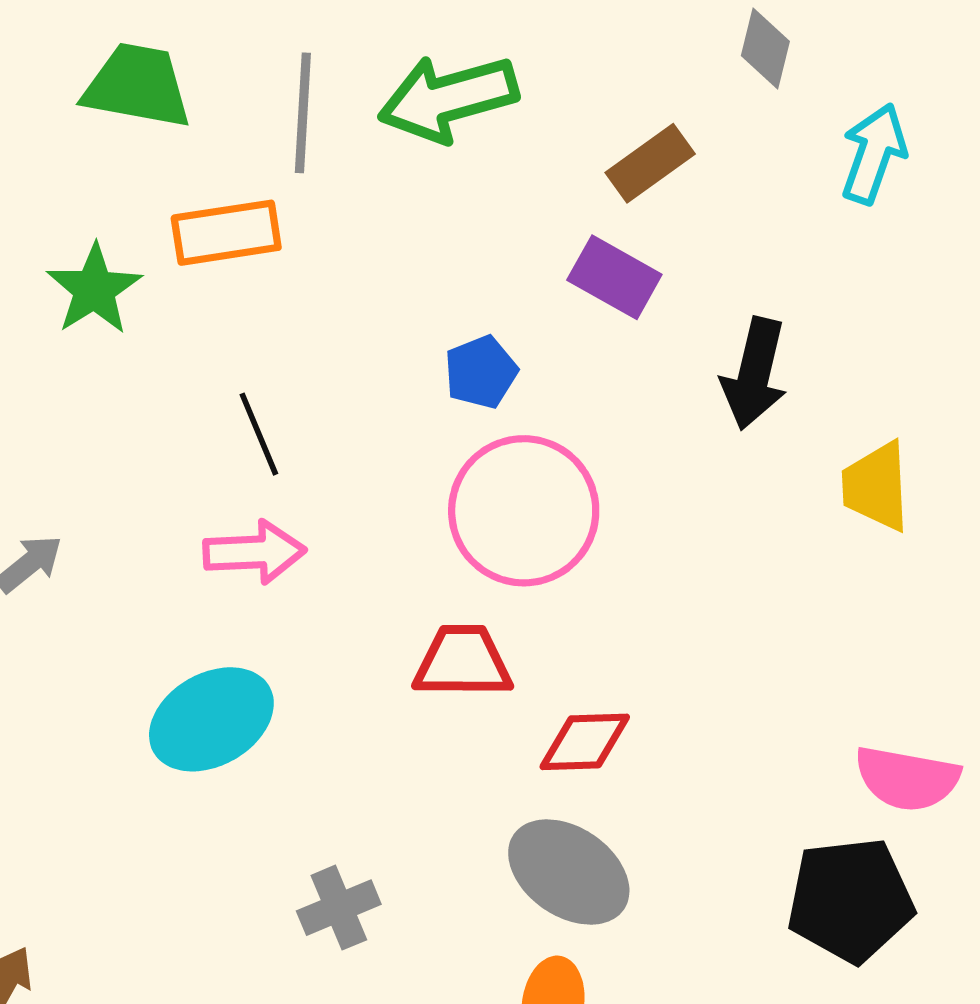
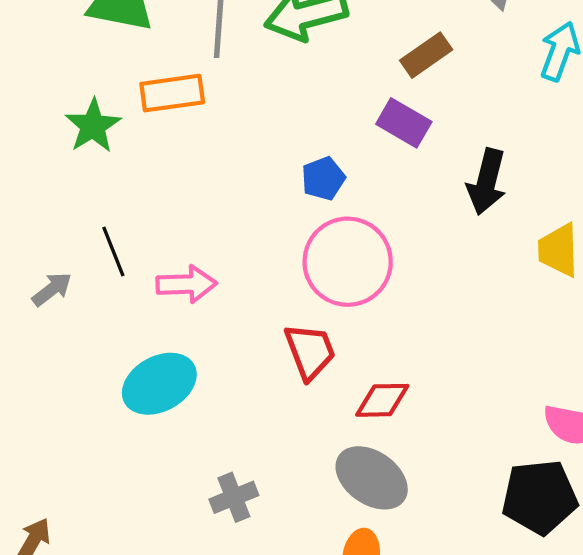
black line: (259, 434) -> (113, 252), moved
red trapezoid: (463, 662) -> (310, 351), turned 68

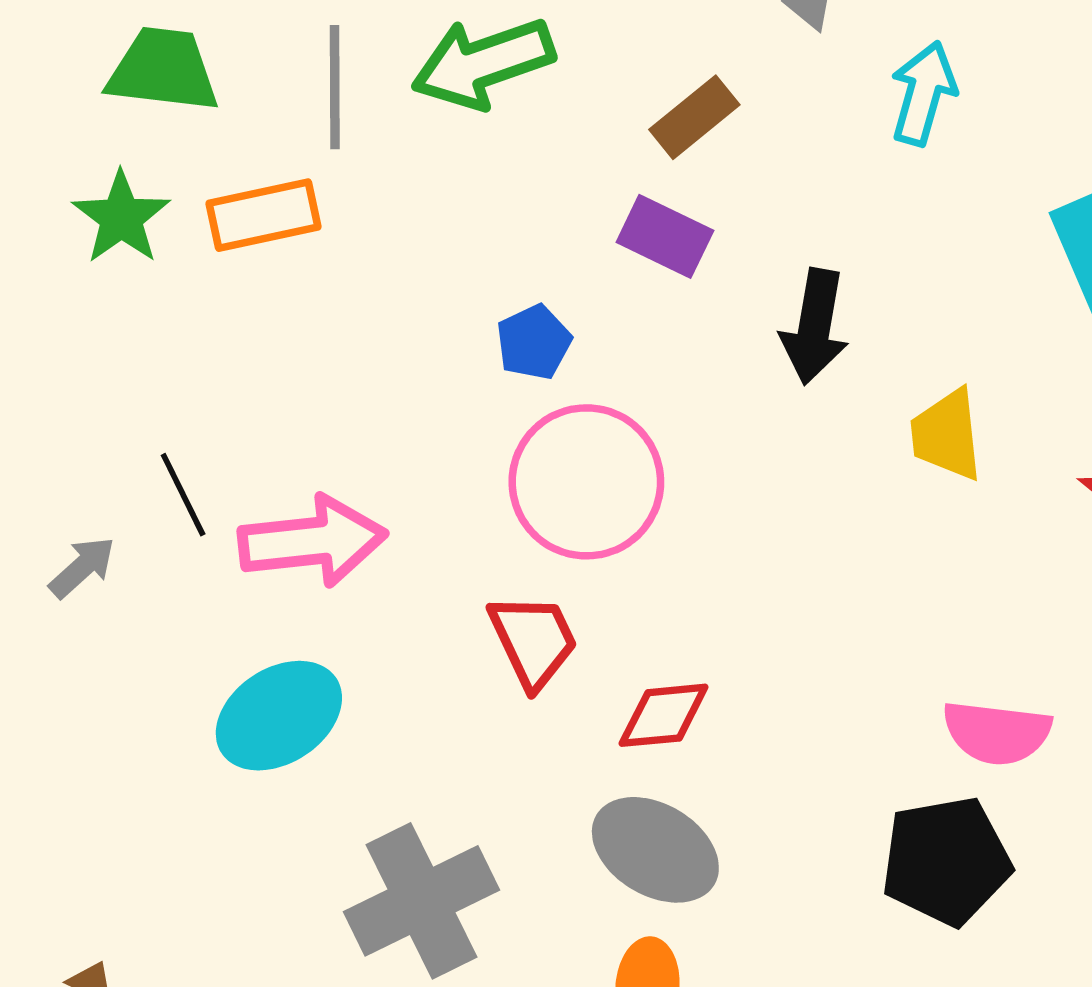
green star: (93, 126) -> (121, 217), moved
pink arrow: (186, 284) -> (313, 541), size x1.4
gray cross: (234, 497) -> (422, 901), size x1.8

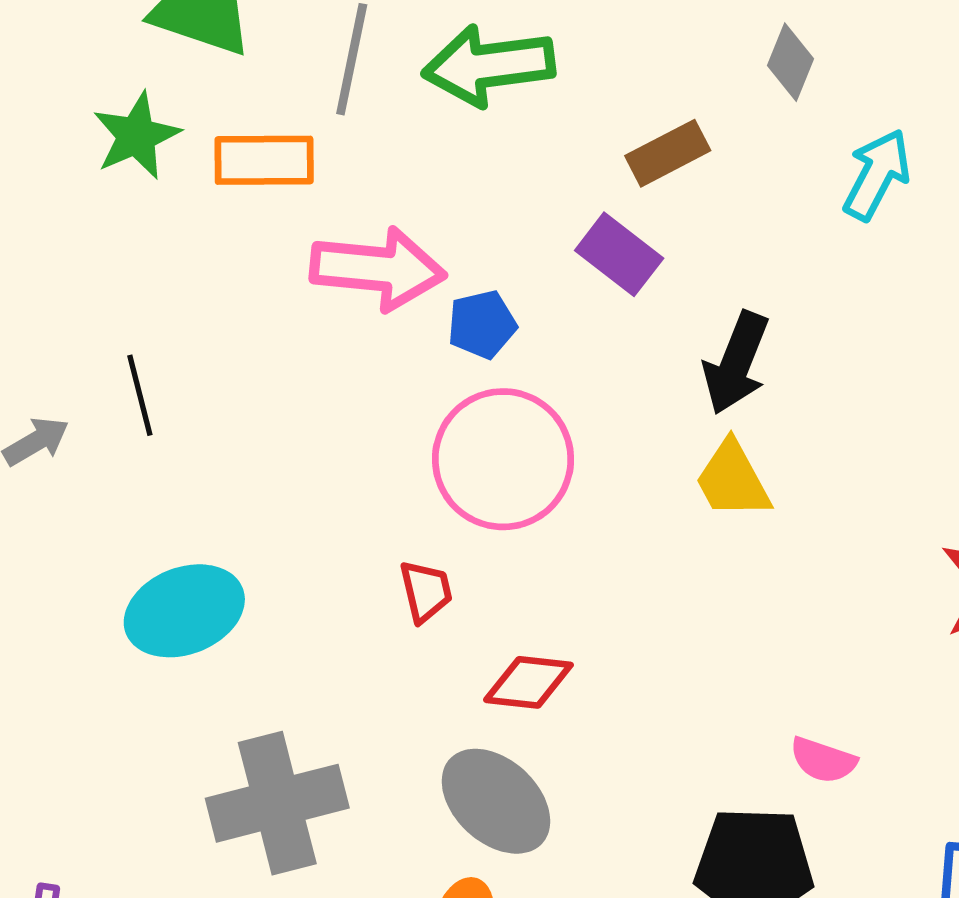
yellow trapezoid: (947, 435) -> (733, 480), moved, turned -34
pink arrow: (313, 541) -> (378, 269), moved
red trapezoid: (533, 641) -> (426, 591), size x0.7
pink semicircle: (997, 733) -> (823, 760), size x0.7

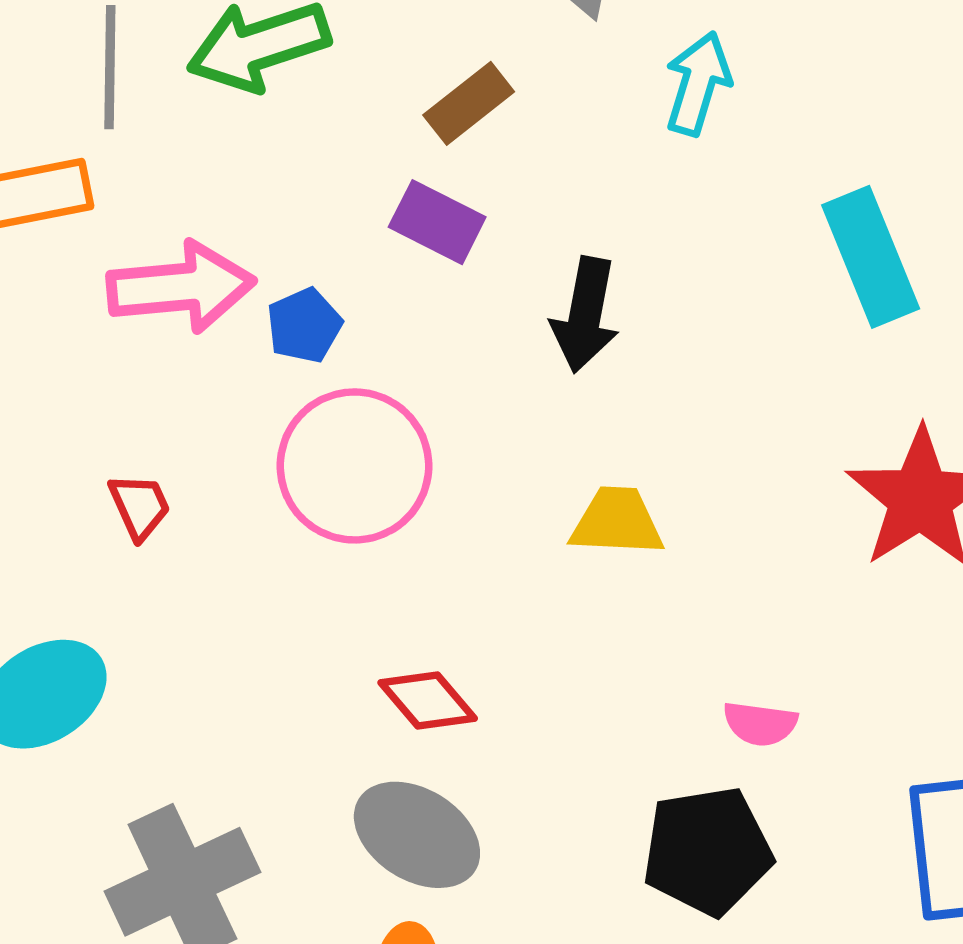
yellow trapezoid: (733, 480) -> (617, 522), moved, turned 132
red trapezoid: (426, 591) -> (140, 506), moved
red diamond: (528, 682) -> (428, 700), turned 54

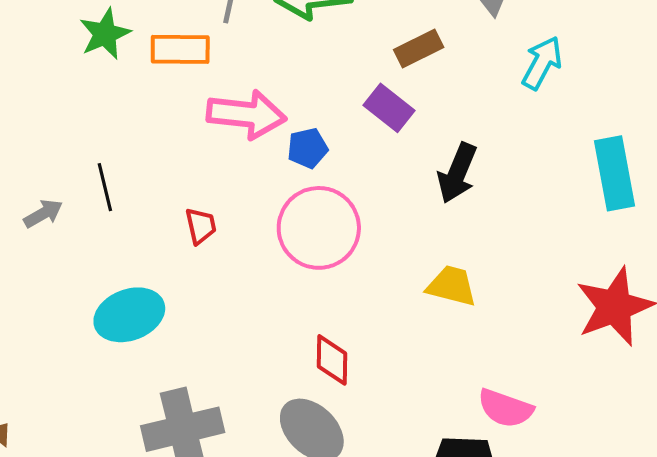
red diamond: (428, 700) -> (332, 360), turned 30
pink semicircle: (760, 724) -> (505, 408), size x1.4

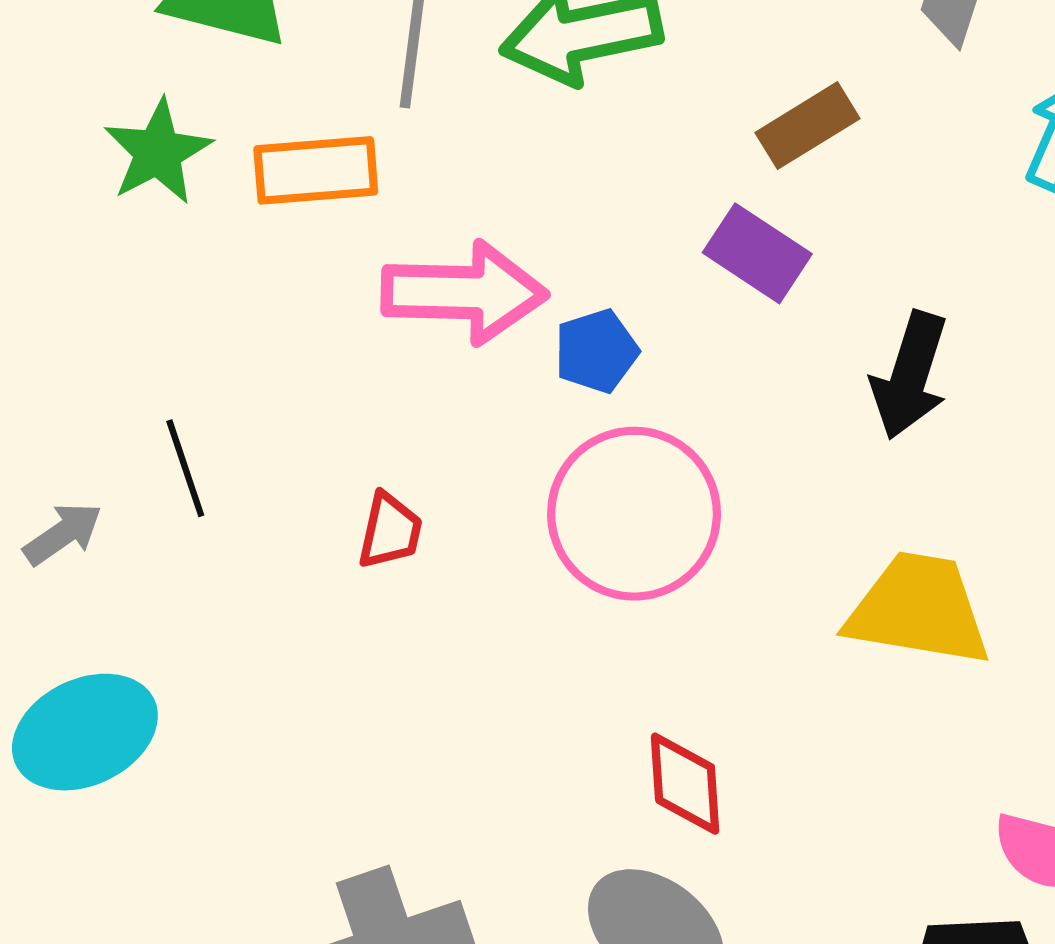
red trapezoid: (201, 226) -> (390, 531), turned 30
yellow trapezoid: (452, 286) -> (918, 609), size x1.4
cyan ellipse: (129, 315) -> (85, 732), moved

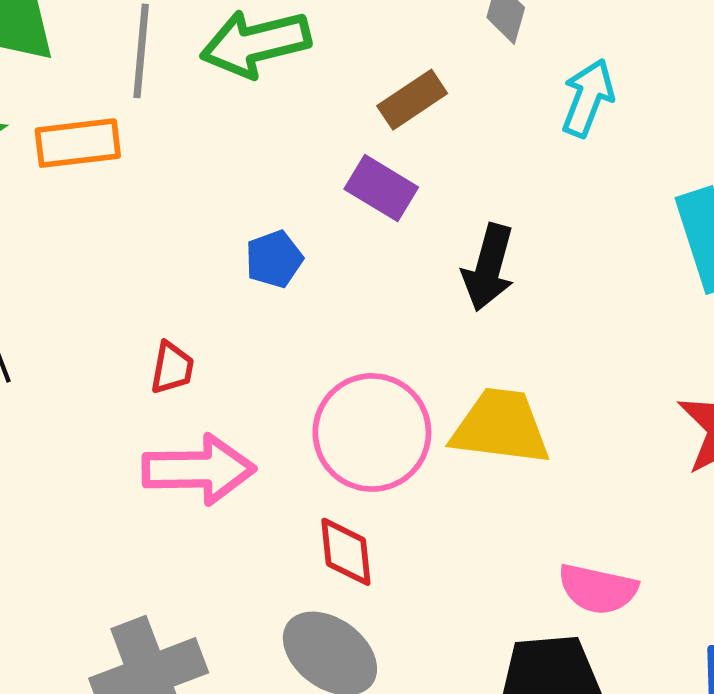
pink arrow: (464, 293) -> (199, 470), moved
pink circle: (634, 514) -> (372, 432), moved
red trapezoid: (390, 531) -> (172, 368), moved

